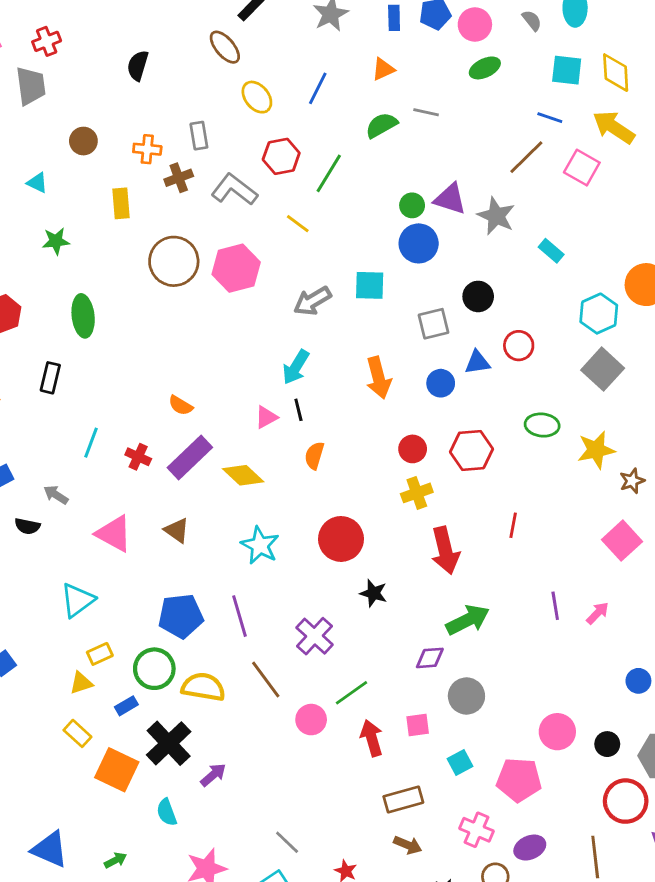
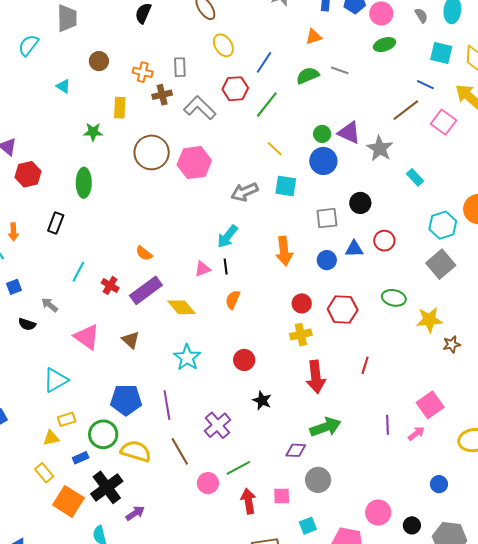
blue line: (318, 88) -> (264, 62), moved
yellow line: (298, 224) -> (275, 149), moved
green star: (56, 241) -> (93, 132), moved
red circle: (341, 539) -> (244, 360), size x0.7
pink square: (622, 541) -> (430, 405), moved

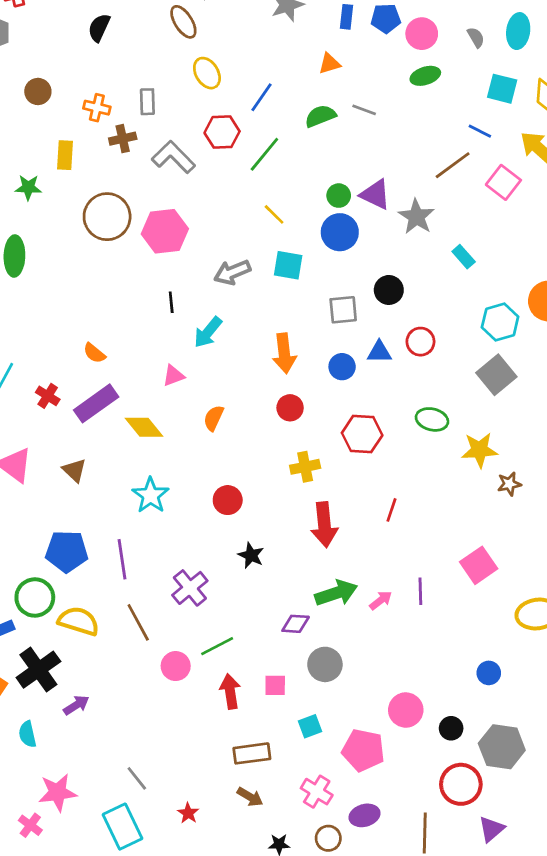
black line: (226, 266) -> (171, 302), moved
red circle: (302, 303) -> (290, 408), moved
pink arrow: (416, 434) -> (381, 600), moved

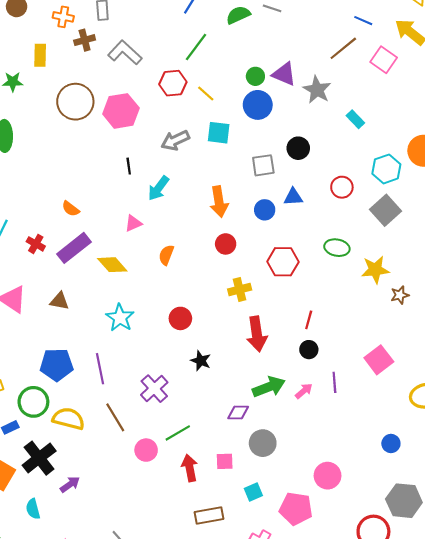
red hexagon: (222, 132) -> (173, 83), moved
red circle: (420, 342) -> (342, 187), moved
brown triangle: (74, 470) -> (59, 301), turned -30
black circle: (451, 728) -> (309, 350), moved

